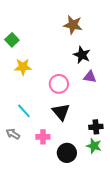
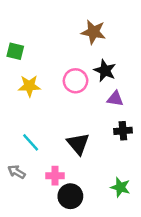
green square: (12, 40) -> (15, 51), turned -32
pink circle: (59, 84) -> (76, 81), moved
black cross: (96, 127) -> (123, 131), moved
black circle: (67, 153) -> (70, 196), moved

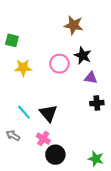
black triangle: (78, 144) -> (48, 113), moved
pink cross: (55, 176) -> (43, 138), turned 32
green star: (120, 187) -> (96, 159), moved

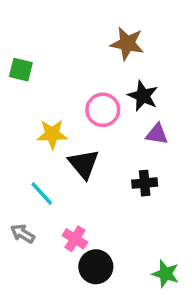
yellow star: (23, 68) -> (52, 134), moved
black cross: (97, 103) -> (145, 183), moved
black triangle: (48, 113) -> (84, 164), moved

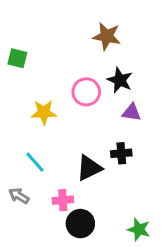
black triangle: (84, 164) -> (89, 168), moved, turned 44
pink cross: (75, 239) -> (63, 200), turned -36

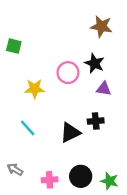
brown star: (107, 36) -> (101, 26), moved
gray arrow: (19, 196) -> (15, 169), moved
pink cross: (63, 200) -> (50, 180), moved
black circle: (80, 224) -> (81, 176), moved

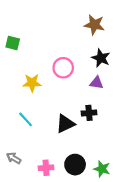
black star: (95, 63) -> (101, 58), moved

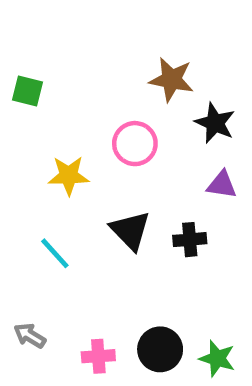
brown star: (94, 25) -> (172, 80), moved
purple triangle: (97, 83) -> (222, 185), moved
black triangle: (65, 124) -> (130, 230), moved, turned -48

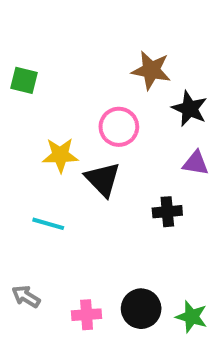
black triangle: (130, 230) -> (103, 179), moved
cyan line: (55, 253) -> (48, 224), turned -32

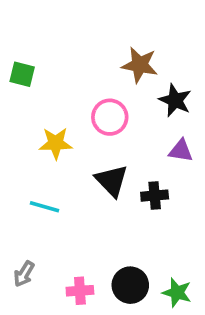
black triangle: (103, 179) -> (112, 181), moved
gray arrow: (26, 297) -> (24, 274), turned -90

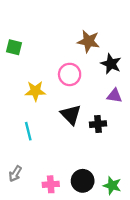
cyan line: (44, 207) -> (28, 131), turned 60

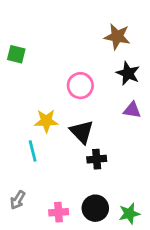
brown star: (89, 41) -> (117, 37), moved
yellow star: (35, 91) -> (46, 121), moved
black cross: (98, 124) -> (97, 159), moved
green star: (112, 186) -> (129, 214), turned -30

